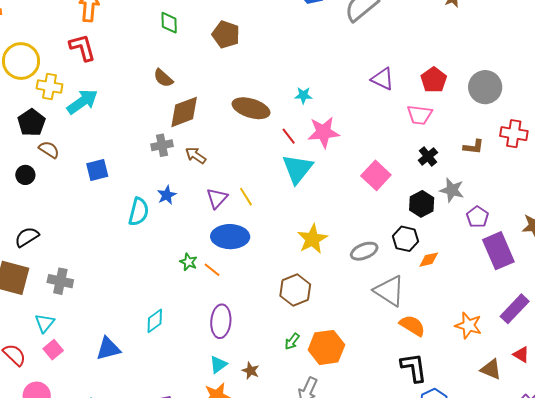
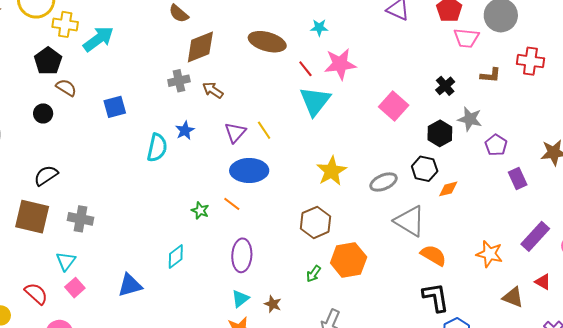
pink trapezoid: (420, 115) -> (466, 38), moved
purple rectangle: (498, 251) -> (518, 178), size x0.6
green star: (188, 262) -> (200, 210), moved
orange hexagon: (326, 347) -> (349, 260), moved

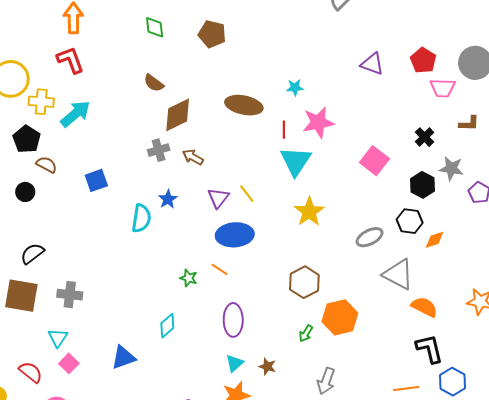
red line: (305, 69) -> (284, 130), turned 42
yellow star: (331, 171) -> (309, 212), moved

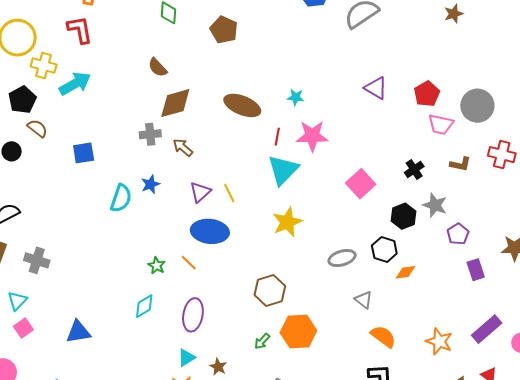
gray triangle: (398, 274) -> (364, 300), size x0.6
cyan diamond: (167, 326) -> (144, 306), moved

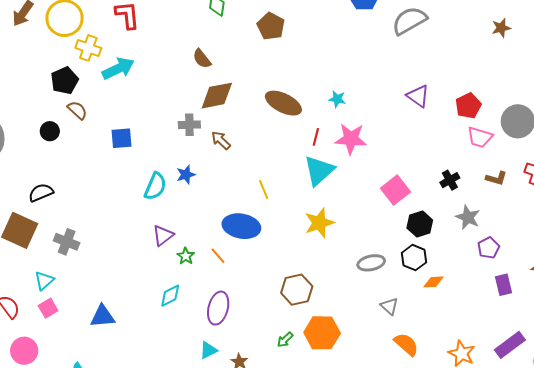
purple triangle: (200, 192) -> (163, 235), moved
black hexagon: (404, 216) -> (420, 224), moved

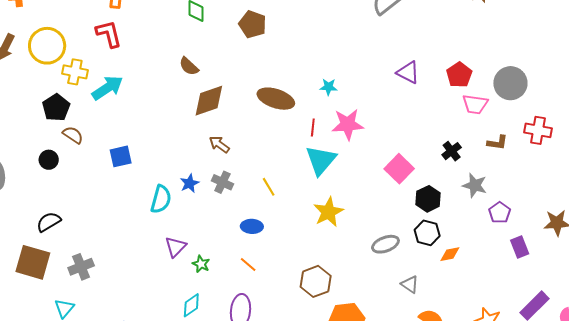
gray cross: (189, 125) -> (222, 182), moved, turned 35
blue ellipse: (241, 226) -> (252, 226), size x0.6
gray cross: (67, 242) -> (81, 267), turned -35
orange line: (218, 256) -> (248, 265), moved

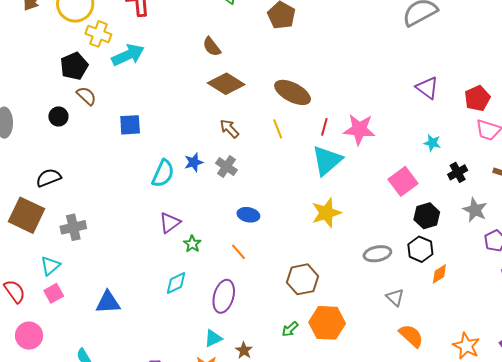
cyan star: (329, 87) -> (432, 143), moved
brown diamond: (209, 101) -> (226, 84), turned 42
yellow line: (269, 187) -> (278, 129), moved
orange diamond: (450, 254) -> (439, 274), turned -30

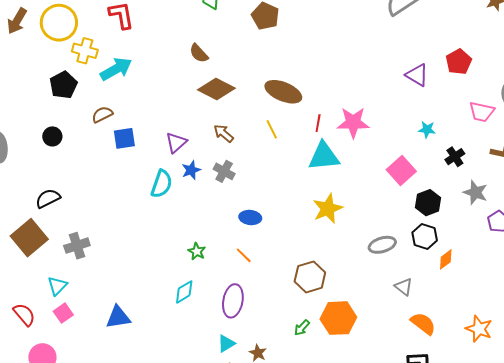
brown semicircle: (86, 96) -> (102, 114), moved, turned -65
red pentagon: (477, 98) -> (459, 62), moved
cyan triangle: (327, 160) -> (324, 156), turned 40
brown square: (27, 215) -> (29, 238), turned 30
purple triangle: (170, 223) -> (176, 142), moved

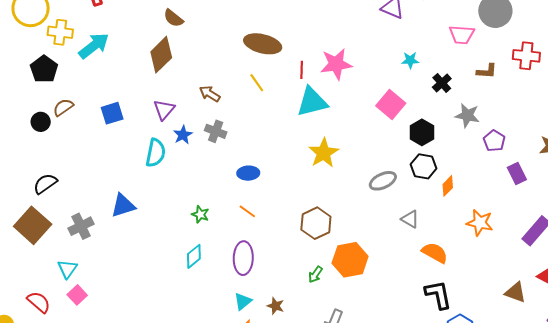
brown diamond: (216, 89) -> (161, 55), moved, turned -63
brown semicircle: (102, 114) -> (63, 107), moved
blue triangle: (118, 317) -> (123, 206), moved
orange star: (479, 329) -> (480, 223), moved

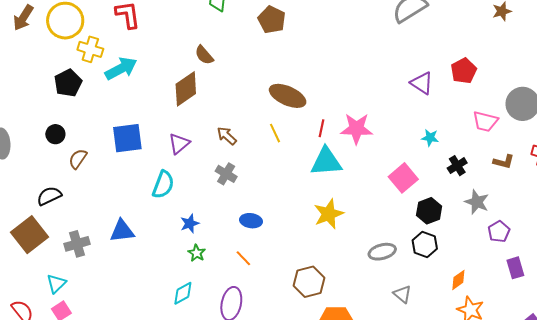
brown semicircle: (63, 107) -> (78, 159), moved, turned -30
blue square: (112, 113) -> (127, 138), size x1.4
blue star: (183, 135) -> (190, 224), moved
orange diamond: (448, 186) -> (458, 280), moved

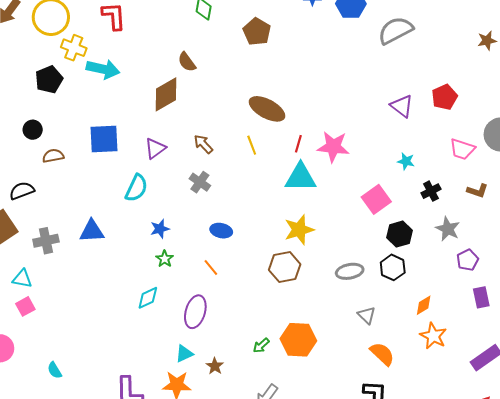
cyan arrow: (121, 68) -> (103, 69), turned 36
brown semicircle: (78, 159) -> (53, 156), turned 40
brown hexagon: (309, 282) -> (285, 267), moved
cyan triangle: (56, 284) -> (22, 279), turned 50

